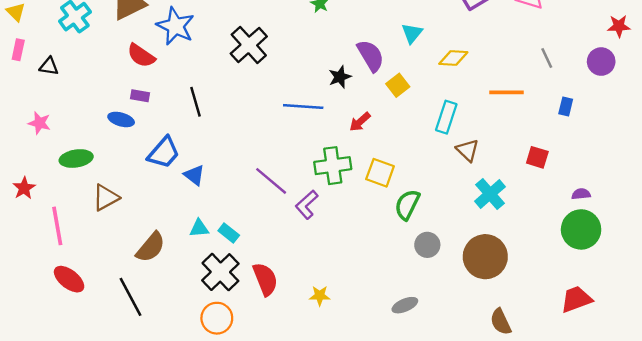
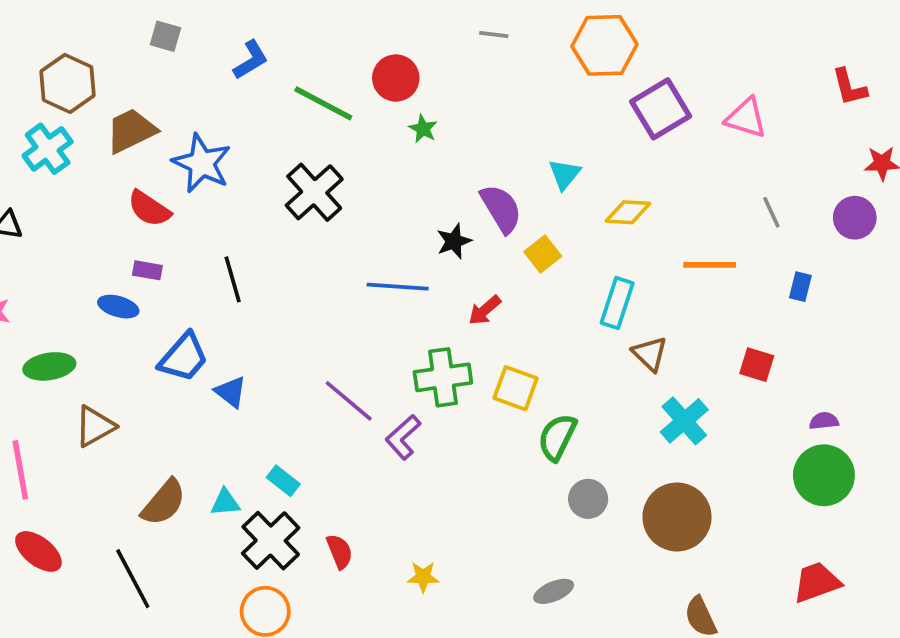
cyan triangle: (199, 228) -> (225, 502), moved
red semicircle: (265, 279) -> (340, 551), size x0.7

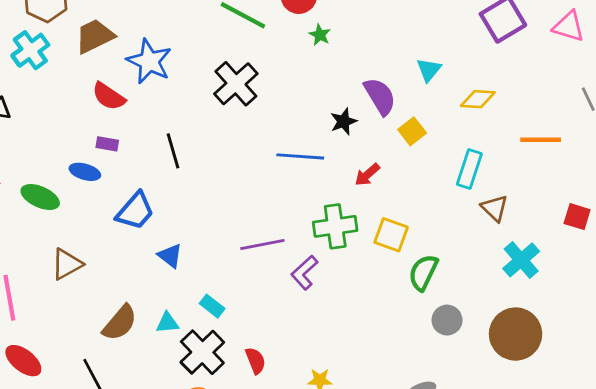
green ellipse: (49, 366) -> (40, 197), moved, turned 33
blue triangle: (231, 392) -> (170, 256), moved
purple line: (349, 401) -> (262, 245), turned -51

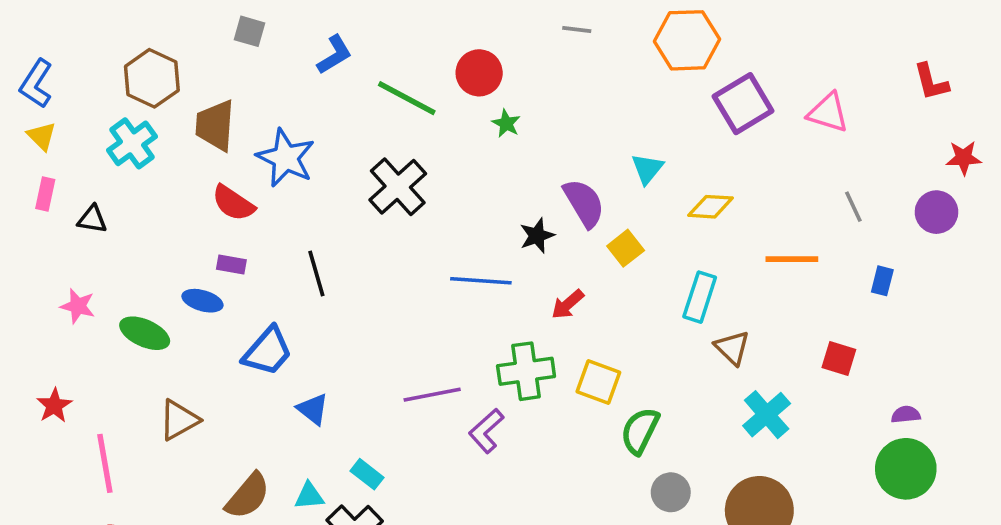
brown trapezoid: (95, 36) -> (215, 125), turned -60

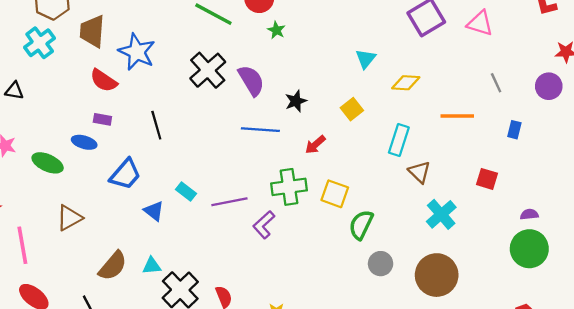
purple semicircle: (584, 203) -> (251, 80), moved
cyan rectangle: (367, 474) -> (186, 191), moved

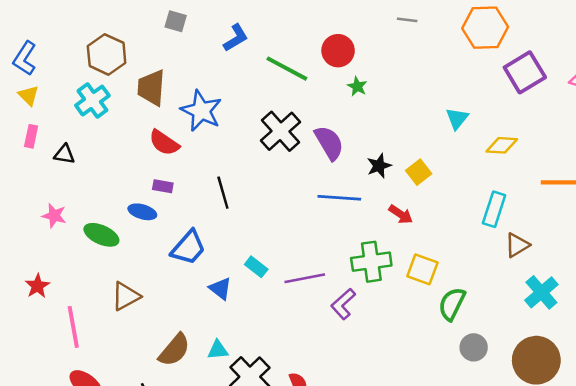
yellow square: (352, 109) -> (419, 172), moved
red arrow: (315, 145) -> (401, 214), turned -105
brown triangle: (419, 172) -> (517, 245), turned 45

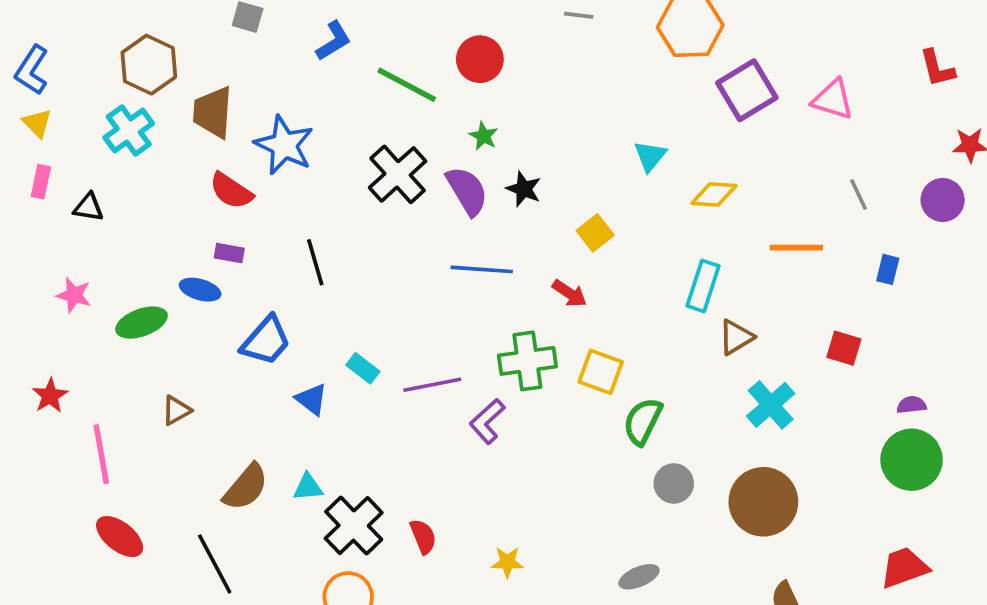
green star: (357, 86) -> (484, 136), moved
black star: (379, 166) -> (524, 189), moved, turned -30
green ellipse: (101, 235) -> (142, 323), turned -44
brown triangle: (126, 296) -> (176, 410), size x0.7

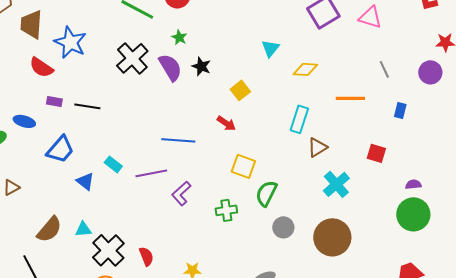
purple rectangle: (229, 253) -> (54, 101), moved
black line: (315, 262) -> (87, 106), turned -65
blue line: (482, 269) -> (178, 140), moved
green cross: (527, 361) -> (226, 210), moved, size x0.7

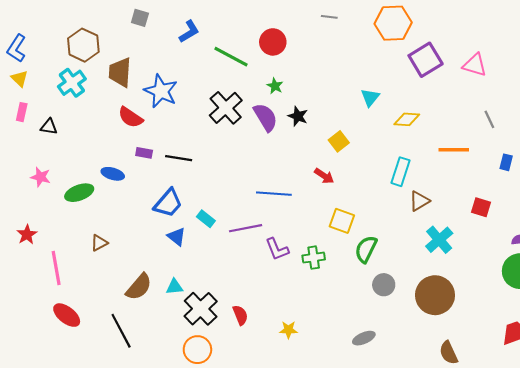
blue trapezoid: (60, 149) -> (168, 203), moved
purple L-shape: (181, 193) -> (277, 249), turned -70
green cross: (226, 210) -> (314, 258), moved

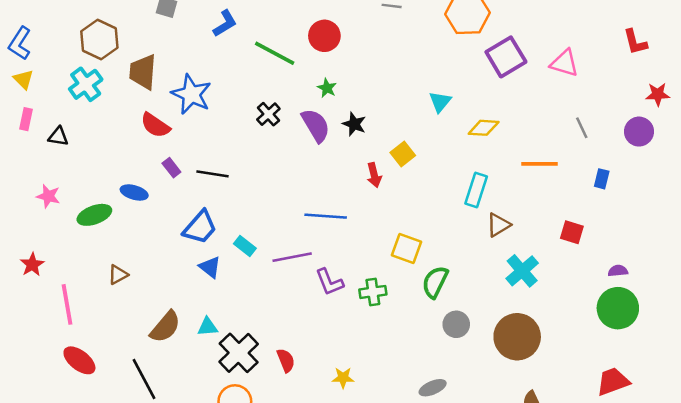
black cross: (226, 108) -> (268, 114), size x0.6
purple rectangle: (144, 153) -> (171, 168), turned 42
red arrow: (324, 176) -> (374, 175), moved, turned 42

